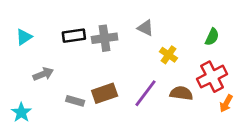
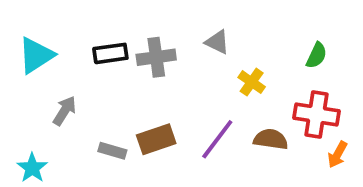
cyan triangle: (24, 37) -> (36, 55), size x1.5
gray arrow: (43, 74) -> (65, 111), turned -36
red cross: (212, 77) -> (316, 114), turned 36

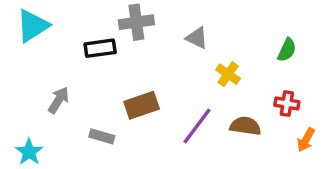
cyan triangle: (36, 55) -> (33, 26), moved
gray cross: (156, 57) -> (136, 22), moved
red cross: (316, 114) -> (287, 104), size x0.6
brown rectangle: (156, 139) -> (142, 105), moved

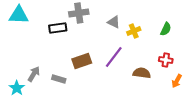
cyan triangle: (33, 26) -> (19, 15), turned 35
yellow cross: (228, 74) -> (134, 31), moved, turned 32
gray arrow: (59, 100) -> (34, 74), moved
purple line: (197, 126) -> (114, 57), moved

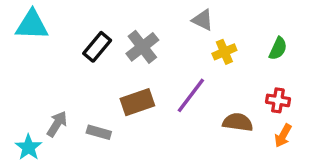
gray cross: (79, 13) -> (142, 47), moved, turned -30
gray triangle: (114, 22) -> (203, 20), moved
black rectangle: (58, 28) -> (97, 47), turned -42
orange arrow: (177, 81) -> (283, 136), moved

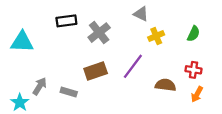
cyan triangle: (32, 25) -> (22, 42), moved
black rectangle: (97, 47) -> (66, 21), moved, turned 42

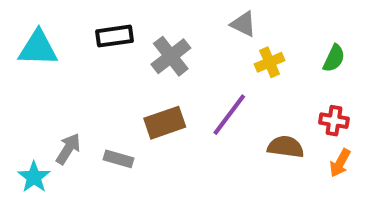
cyan triangle: (22, 42) -> (38, 48), moved

